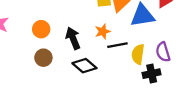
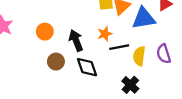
brown circle: (43, 58) -> (56, 62), moved
black diamond: (84, 66) -> (87, 67), turned 30
black cross: (152, 74) -> (130, 85), moved, turned -35

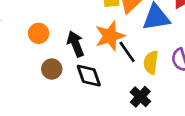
orange star: (105, 34) -> (110, 36), size x1.6
black line: (119, 47) -> (127, 52), turned 66

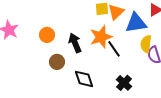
yellow semicircle: (151, 62) -> (146, 44), moved
black diamond: (89, 76) -> (84, 79), moved

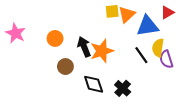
orange star: (101, 37) -> (102, 51), moved
black line: (114, 49) -> (141, 55), moved
black cross: (124, 83) -> (123, 88), moved

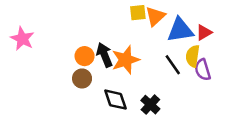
red triangle: (167, 12) -> (204, 32), moved
orange circle: (55, 38) -> (85, 56), moved

